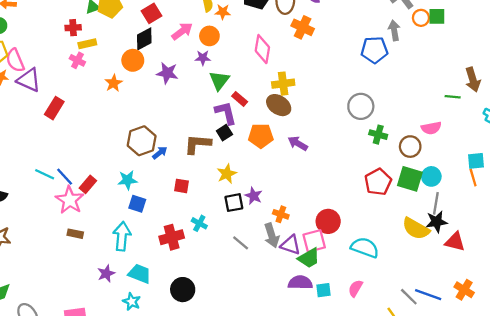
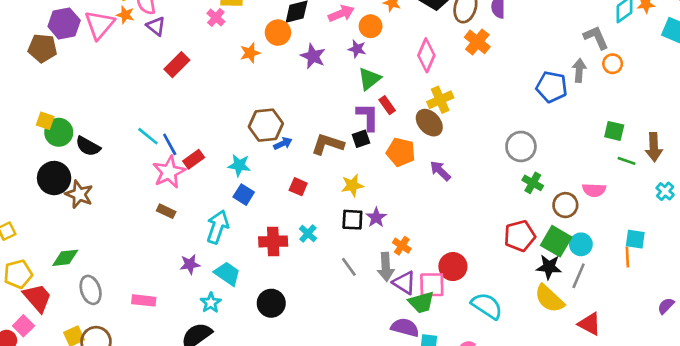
green square: (437, 16) -> (614, 131), moved
purple triangle: (29, 80) -> (156, 26), size x0.7
yellow cross: (283, 84) -> (440, 100), turned -30
black star: (437, 222) -> (549, 267), moved

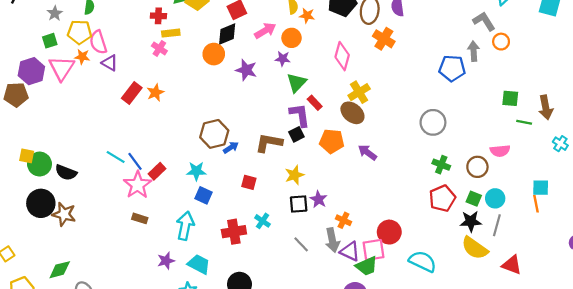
orange star: (250, 53) -> (155, 93), moved
green cross: (533, 183) -> (441, 165), moved
green square: (556, 241) -> (474, 199), size x0.6

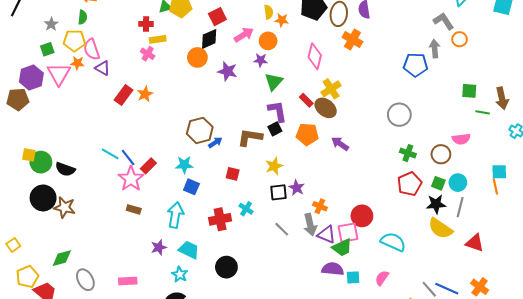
red rectangle: (315, 103) -> (306, 100), moved

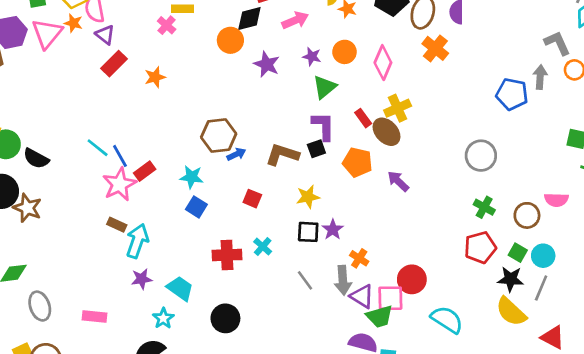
orange circle: (268, 41) -> (345, 52), moved
red rectangle: (124, 95) -> (114, 64), moved
cyan arrow: (175, 215) -> (137, 241), moved

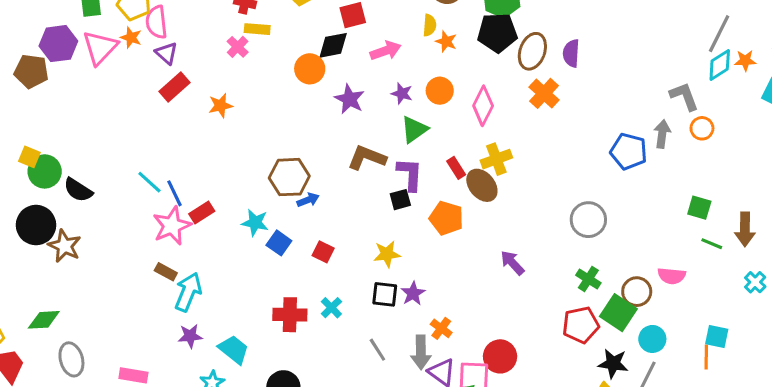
brown L-shape: (282, 155) -> (367, 158), moved
purple arrow: (398, 181) -> (512, 263), moved
blue square: (196, 207) -> (279, 243), moved
green square: (518, 253) -> (618, 313), moved, size x1.6

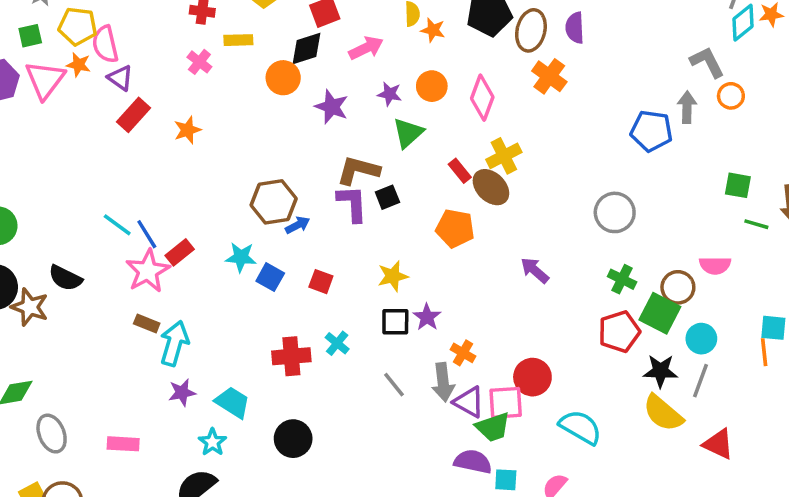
yellow rectangle: (257, 29) -> (238, 40), moved
purple L-shape: (410, 174) -> (352, 203), moved
black semicircle: (78, 190) -> (65, 278), moved
black square: (400, 200) -> (387, 197), moved

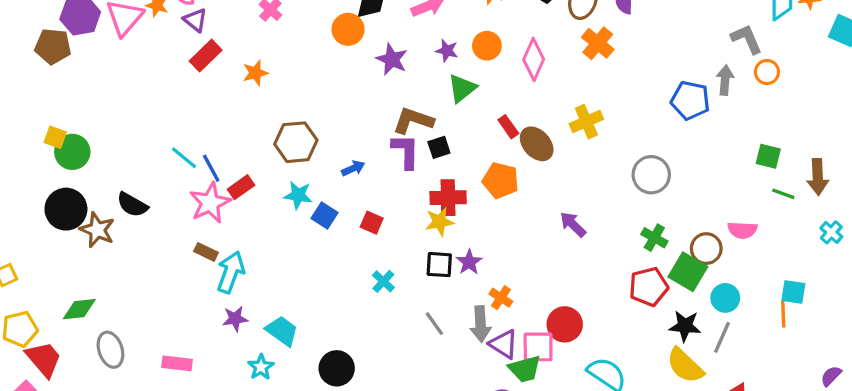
yellow cross: (504, 156) -> (586, 122), moved
brown hexagon: (274, 202) -> (296, 142), moved
red cross: (291, 356) -> (448, 198), moved

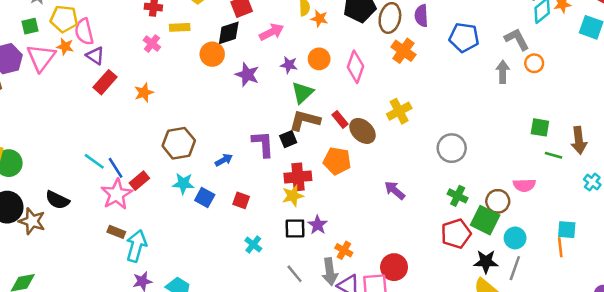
blue pentagon: (690, 100) -> (464, 37), moved
brown L-shape: (413, 120) -> (305, 120), moved

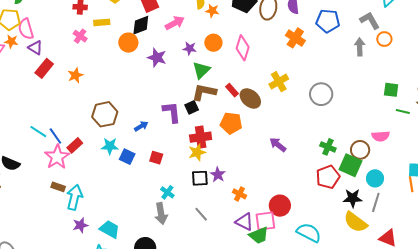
orange cross: (403, 51) -> (295, 38), moved
gray circle: (452, 148) -> (321, 94), moved
gray arrow: (330, 272) -> (161, 214), moved

